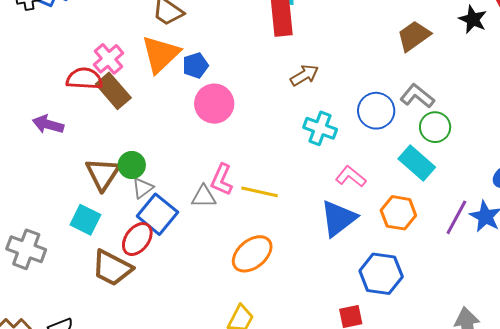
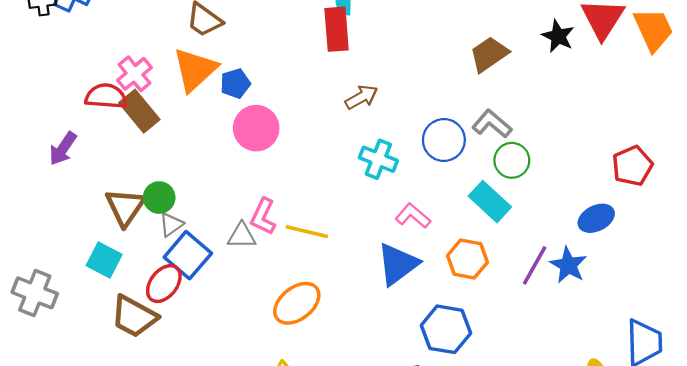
purple arrow: (48, 124) -> (63, 149), turned -72

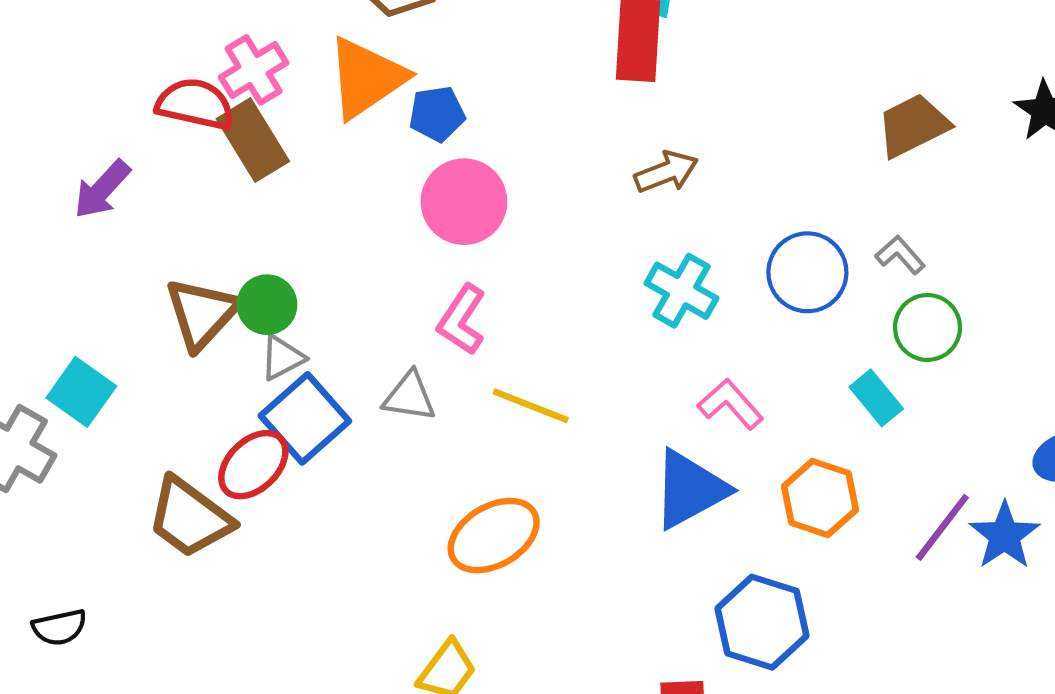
gray L-shape: (492, 124) -> (900, 255), size x0.7
cyan rectangle: (490, 202) -> (876, 398), size x0.7
pink L-shape: (263, 217) -> (462, 320), moved
cyan square: (104, 260) -> (81, 392), moved

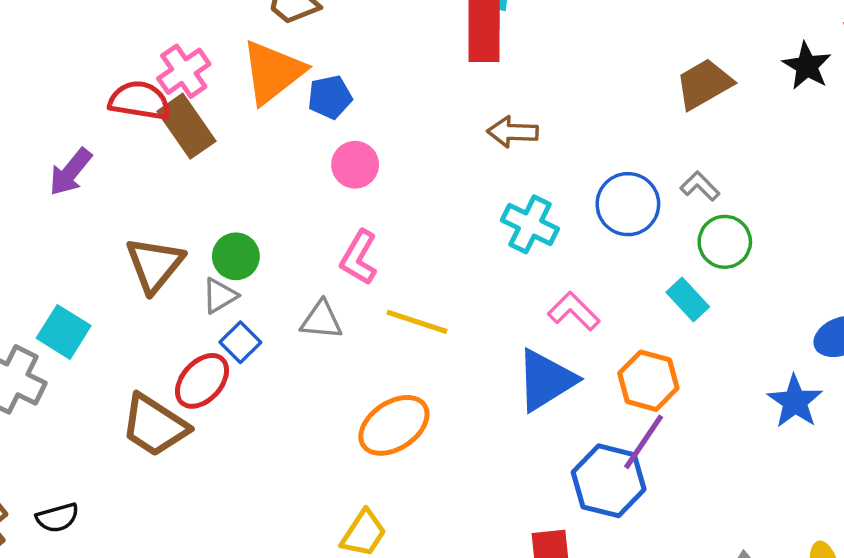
brown arrow: (666, 172) -> (512, 132), turned -153
pink circle: (464, 202) -> (355, 165), size x0.7
green circle: (267, 305) -> (236, 256), moved
blue square: (305, 418) -> (240, 342), size x0.6
purple line: (942, 527) -> (644, 442), moved

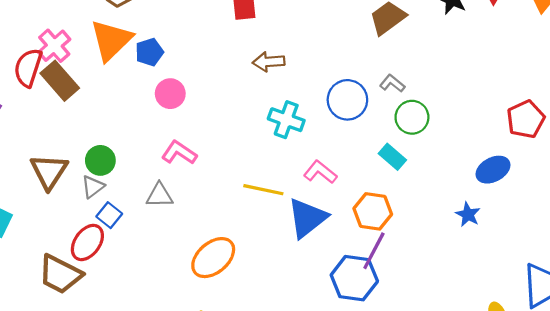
red semicircle: (140, 101) -> (28, 68), turned -75
pink L-shape: (359, 257) -> (179, 153), turned 100
yellow line: (417, 322) -> (263, 190), moved
blue star: (795, 402) -> (468, 214), size x0.7

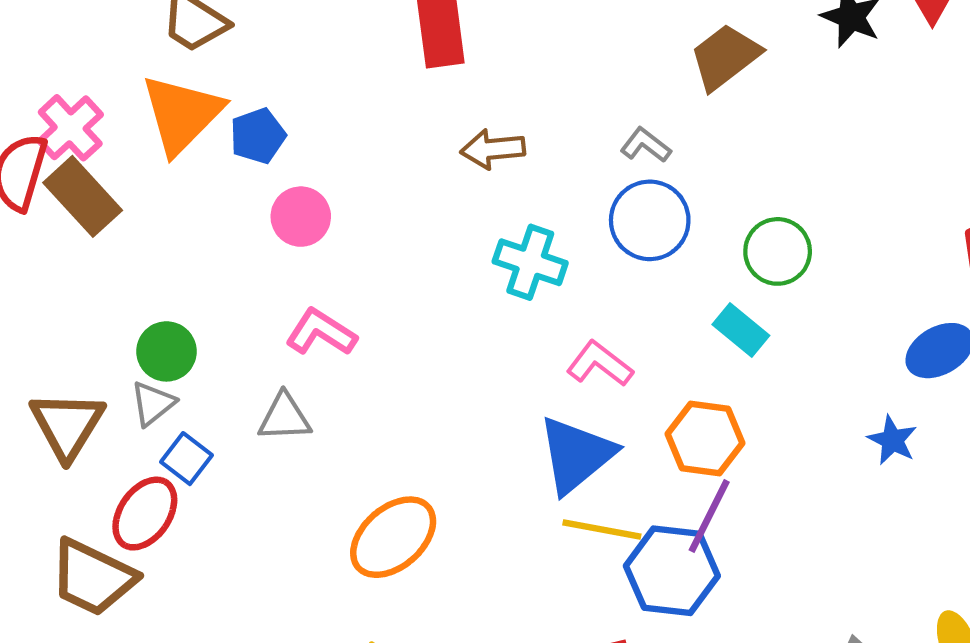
gray L-shape: (392, 83) -> (646, 145), moved
brown triangle: (49, 171) -> (67, 425), moved
yellow line: (263, 190) -> (602, 530), moved

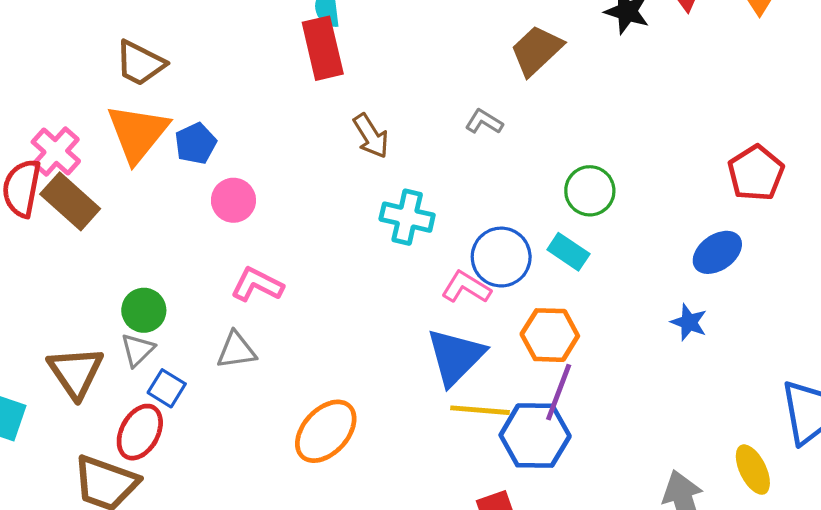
brown arrow: (493, 149) -> (371, 136), turned -111
blue circle: (650, 220) -> (501, 257), moved

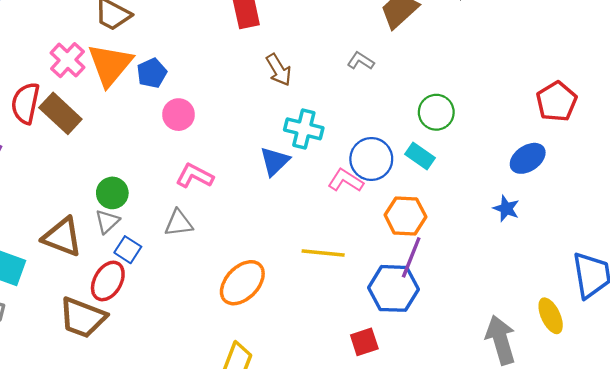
pink cross: (56, 151) -> (68, 60), moved
blue triangle: (455, 357) -> (275, 161), moved, size x0.7
brown triangle: (76, 372) -> (62, 237), turned -36
yellow line: (480, 410) -> (323, 253), moved

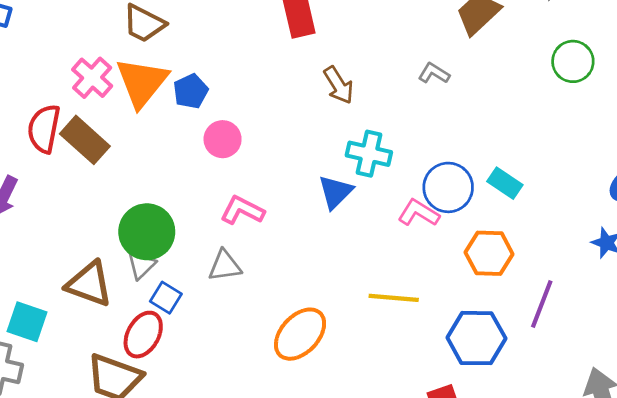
green circle: (436, 112) -> (573, 61), moved
green circle: (112, 193) -> (147, 232), size x1.5
purple line: (411, 257) -> (542, 304), moved

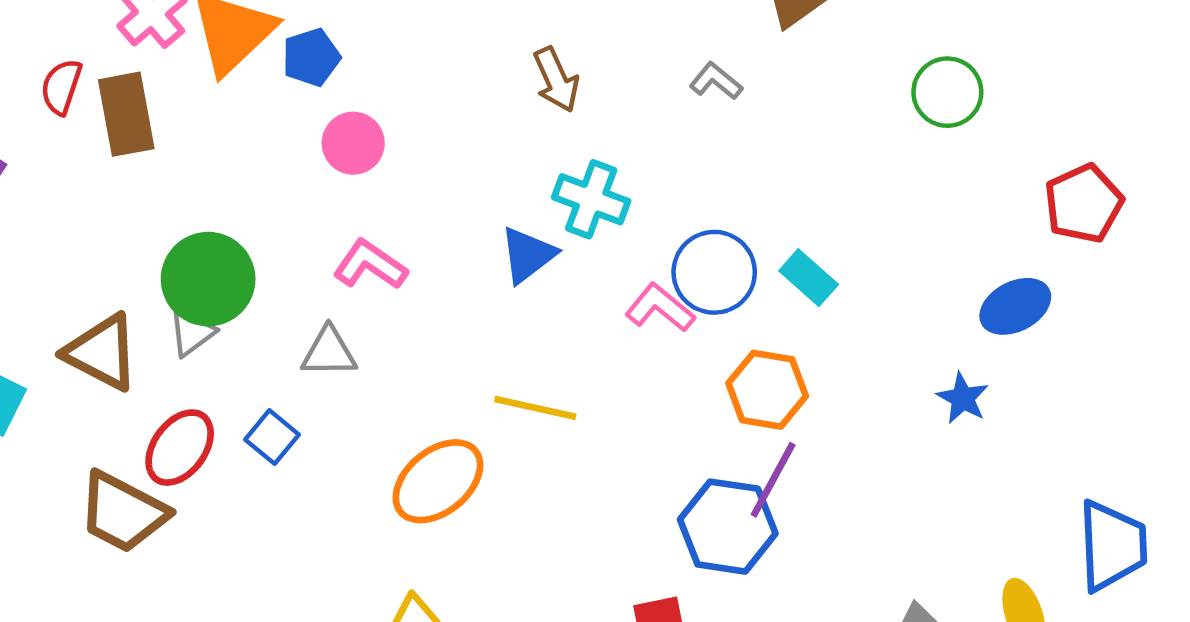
red semicircle: (44, 129) -> (61, 87), size x0.7
brown rectangle: (85, 140) -> (126, 114), turned 30
blue square: (166, 298) -> (272, 437), moved
yellow line: (394, 298) -> (535, 408), moved
purple line: (542, 304) -> (773, 480), moved

